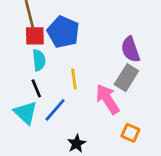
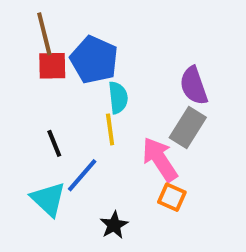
cyan semicircle: (39, 60) -> (118, 98), moved
cyan triangle: (25, 113) -> (48, 199), moved
orange square: (130, 133) -> (172, 197), moved

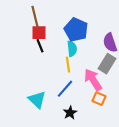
blue pentagon: (94, 60) -> (76, 30), moved
black line: (54, 143) -> (40, 46), moved
blue line: (82, 175) -> (65, 89), moved

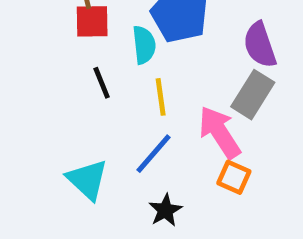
black line: (40, 46) -> (102, 83), moved
cyan semicircle: (72, 49) -> (144, 45), moved

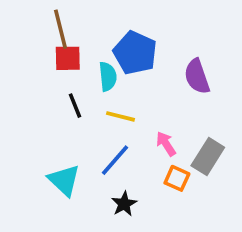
gray rectangle: (253, 95) -> (208, 157), moved
yellow line: (161, 97) -> (121, 116), turned -68
pink arrow: (220, 132) -> (166, 144), size x0.6

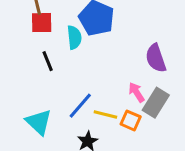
purple semicircle: (197, 76) -> (156, 58), moved
yellow line: (121, 116) -> (105, 115), moved
pink arrow: (166, 144) -> (137, 92), moved

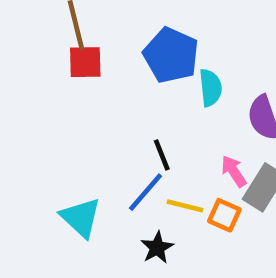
cyan semicircle: (74, 37) -> (210, 88), moved
black line: (48, 61) -> (162, 155), moved

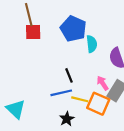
blue line: (146, 192) -> (61, 93), turned 36
orange square: (224, 215) -> (98, 104), size x1.5
cyan triangle: (81, 218) -> (16, 109), moved

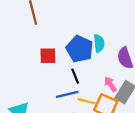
blue pentagon: (73, 29) -> (80, 49), moved
red square: (33, 32) -> (48, 56), moved

